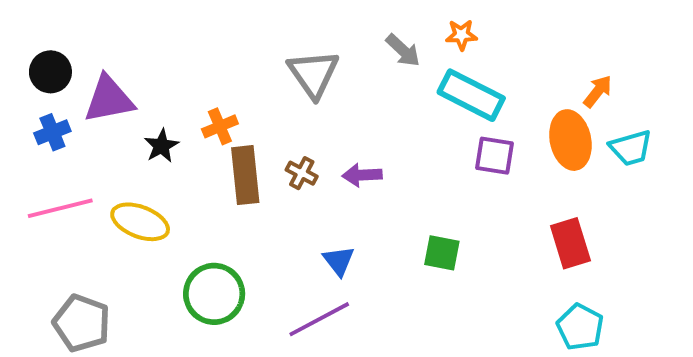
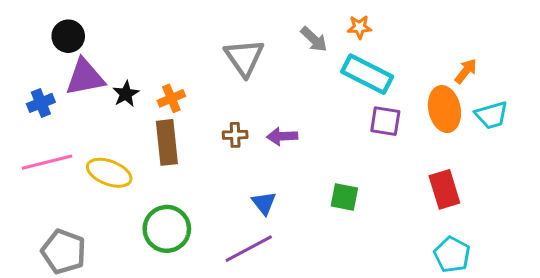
black circle: (50, 72) -> (68, 36), moved
black star: (161, 146) -> (126, 94), moved
brown cross: (302, 173) -> (235, 135), turned -30
brown rectangle: (245, 175) -> (167, 142), moved

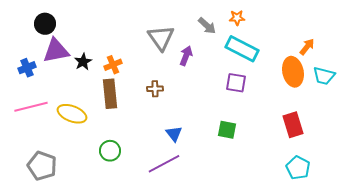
cyan trapezoid: (492, 115) -> (324, 76), turned 30
purple square: (385, 121) -> (236, 83), moved
purple arrow: (282, 136) -> (186, 56), moved, turned 114
green circle: (167, 229) -> (110, 151), size x0.7

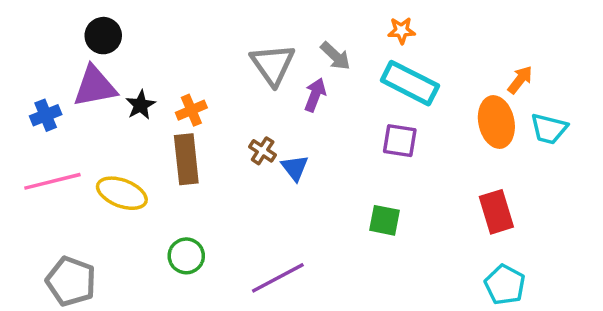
black circle: (45, 24) -> (103, 36), moved
gray arrow: (207, 26) -> (335, 56), moved
brown cross: (155, 89) -> (263, 151), turned 35
blue triangle: (174, 134) -> (295, 168), moved

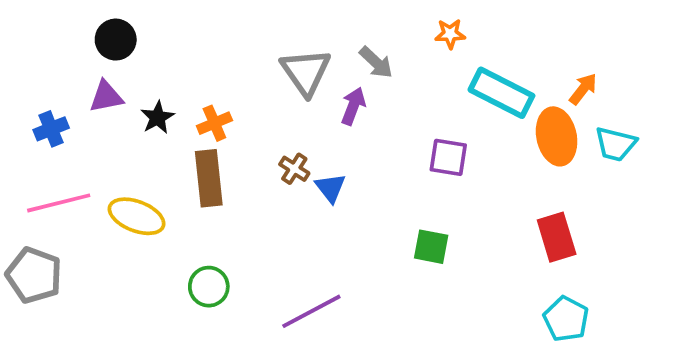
cyan rectangle: (410, 83) -> (501, 93), moved
purple triangle: (95, 86) -> (106, 97), size x0.7
gray pentagon: (71, 281) -> (34, 275), moved

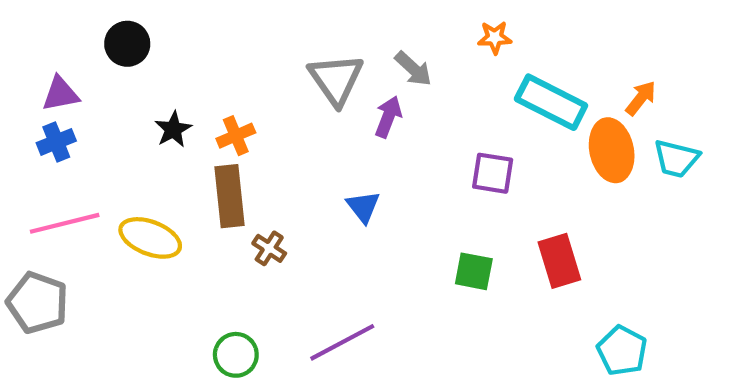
purple triangle: (106, 97) -> (60, 94), moved
brown cross: (294, 169) -> (269, 248), moved
red rectangle: (557, 237) -> (559, 261), moved
green circle: (209, 287) -> (236, 355), moved

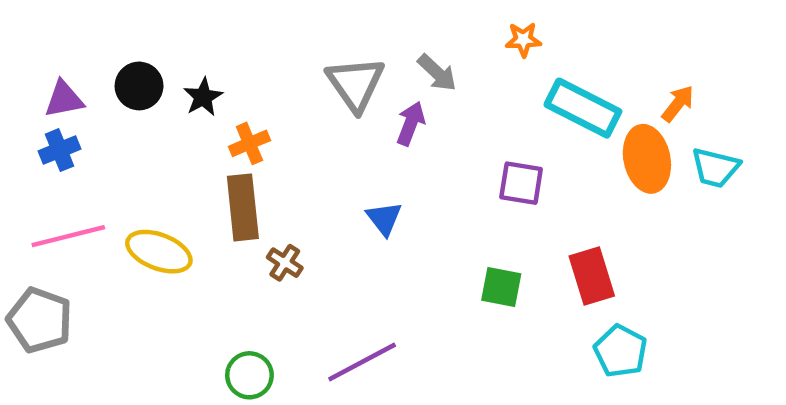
black circle: (127, 44) -> (139, 86), moved
black star: (173, 129) -> (203, 97), moved
cyan pentagon: (622, 351) -> (620, 351), moved

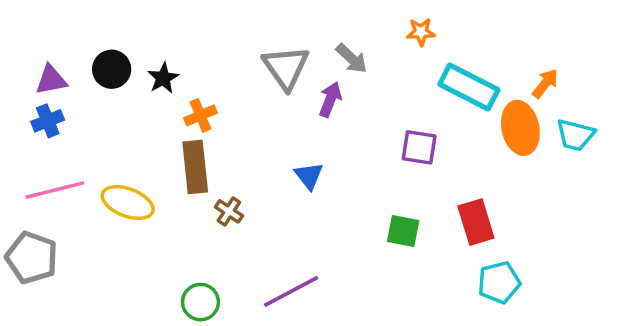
cyan pentagon: (620, 351) -> (499, 282), turned 30

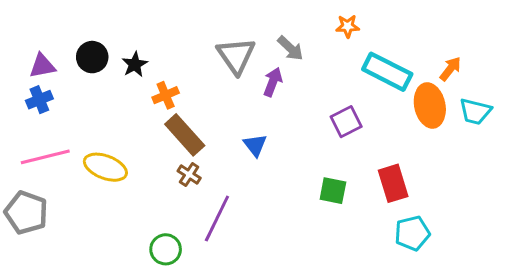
purple square: (419, 147) -> (346, 122), turned -36
brown rectangle: (195, 167) -> (185, 135), moved, turned -36
purple line: (291, 291) -> (217, 219), moved, turned -36

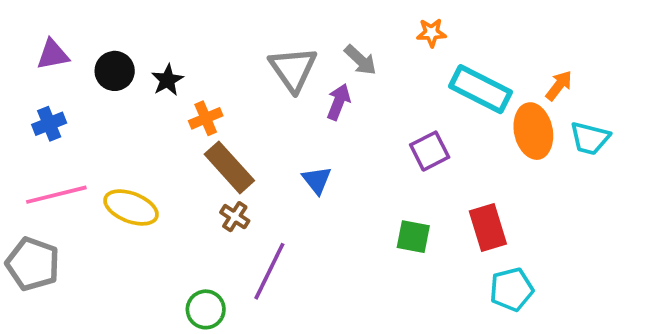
purple triangle: (42, 66) -> (53, 55), moved

